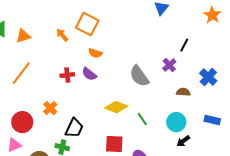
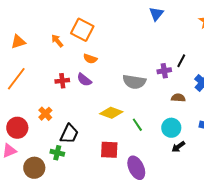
black line: (184, 45) -> (181, 61), moved
purple cross: (169, 65) -> (164, 71), turned 32
gray semicircle: (139, 76) -> (134, 82), turned -45

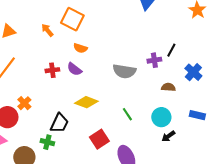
yellow diamond: (111, 113) -> (86, 102), moved
orange cross: (45, 114) -> (24, 103), moved
red square: (109, 150) -> (99, 139), turned -36

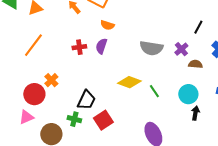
purple cross: (154, 60) -> (181, 49), moved, turned -32
purple semicircle: (74, 69) -> (101, 46), turned 70
yellow diamond: (86, 102) -> (129, 82), moved
black arrow: (168, 136) -> (195, 113), turned 136
red square: (99, 139) -> (103, 120), moved

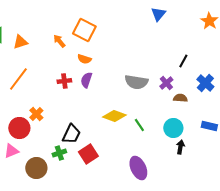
orange semicircle: (107, 25) -> (84, 59), moved
green cross: (74, 119) -> (59, 153), turned -32

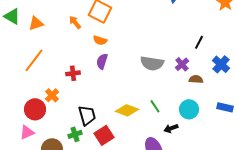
red cross: (64, 81) -> (73, 73), moved
yellow diamond: (114, 116) -> (127, 110), moved
black trapezoid: (71, 134) -> (87, 115), turned -40
black arrow: (180, 147) -> (171, 128), moved, turned -120

